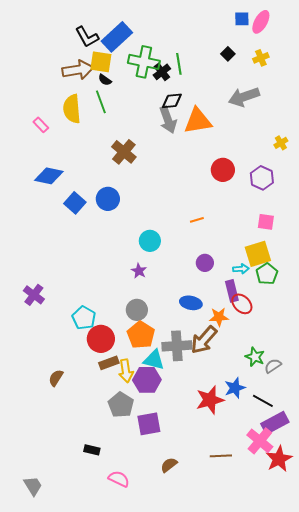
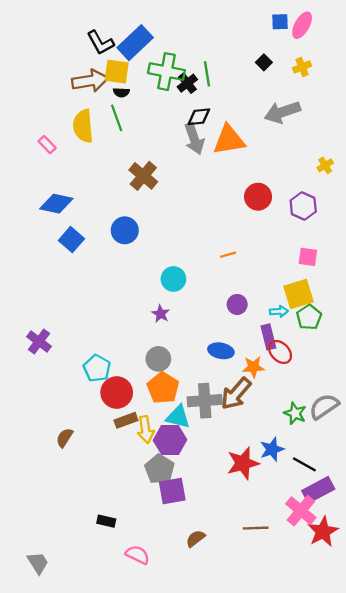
black semicircle: (105, 80) -> (121, 92), turned -32
blue square: (75, 203) -> (71, 240), moved
gray semicircle: (273, 366) -> (324, 406), moved, size x1.5
gray pentagon: (121, 405) -> (160, 469), moved

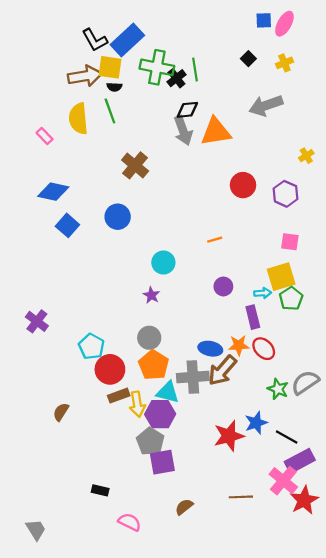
blue ellipse: (221, 351) -> (210, 349), moved
red ellipse: (280, 352) -> (264, 349), moved

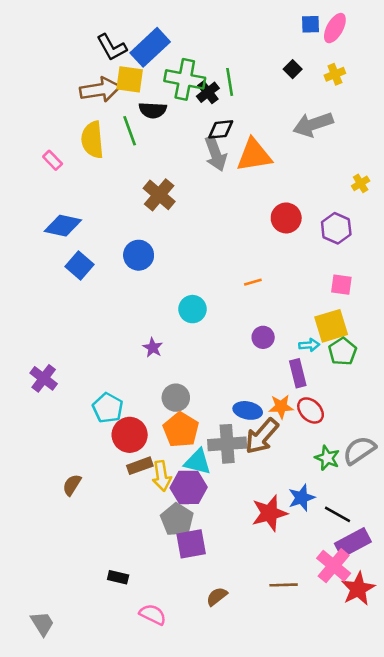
black semicircle: (114, 87) -> (153, 110), moved, size x1.5
purple star: (151, 295) -> (153, 348), moved

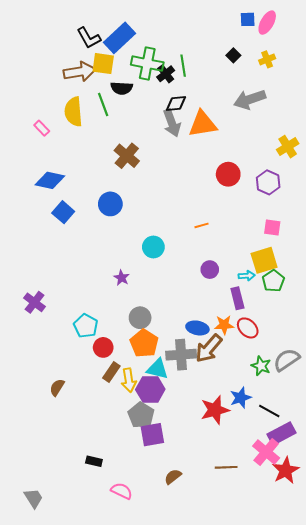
yellow cross: (361, 183) -> (288, 147), size x1.5
red circle: (130, 435) -> (103, 347), size x0.7
brown rectangle: (140, 466) -> (111, 372), turned -36

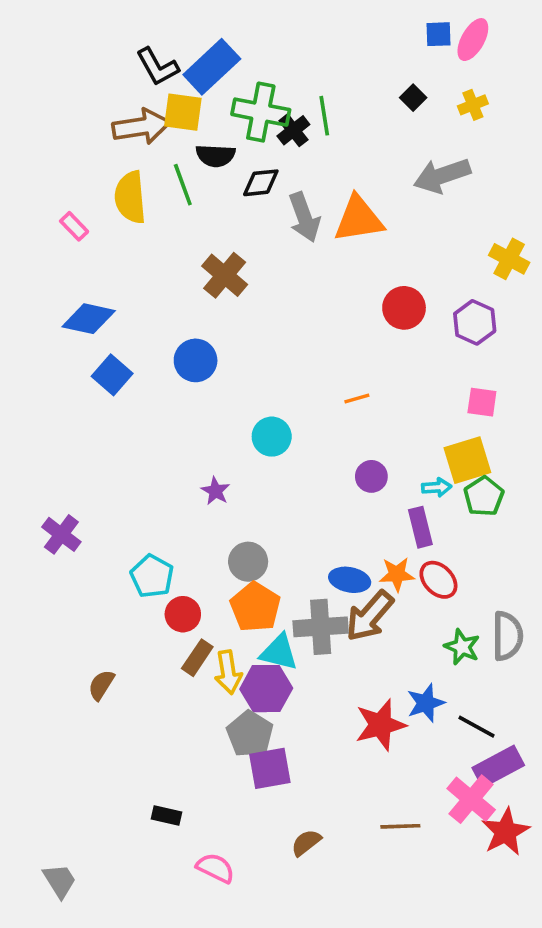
black diamond: (176, 104) -> (261, 183), moved
yellow cross: (288, 147) -> (509, 259), turned -30
gray semicircle: (287, 360) -> (507, 636), turned 124

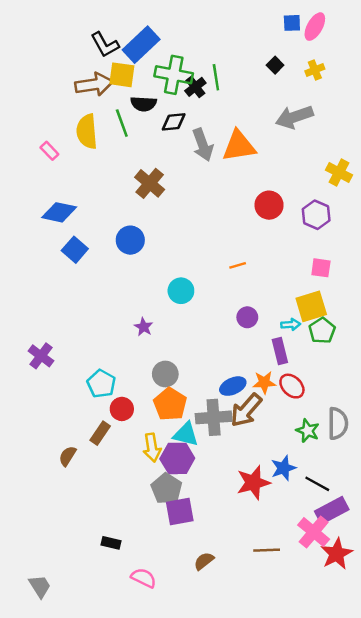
blue ellipse: (350, 580) -> (233, 386), turned -35
brown rectangle: (197, 658) -> (100, 433), moved

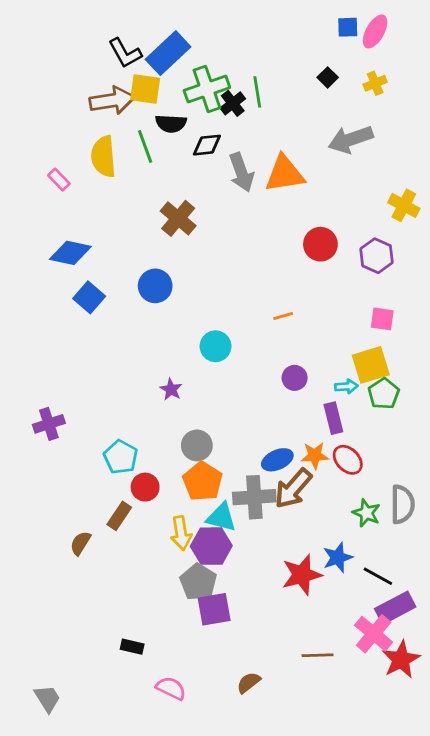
green cross: (174, 75) -> (207, 89), turned -30
purple cross: (41, 356) -> (49, 424), turned 35
brown semicircle: (204, 561) -> (249, 683), moved

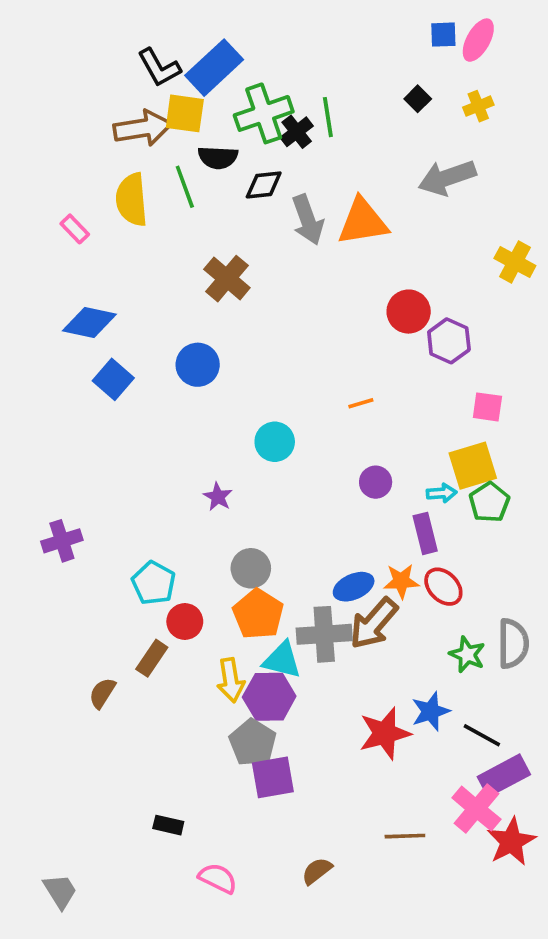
purple hexagon: (376, 256) -> (449, 341), moved

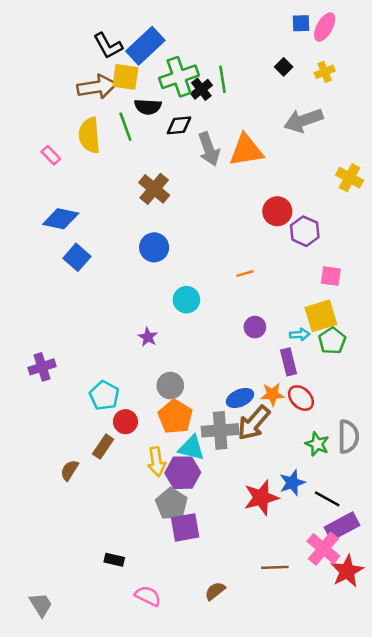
blue circle: (198, 365) -> (154, 247), moved

